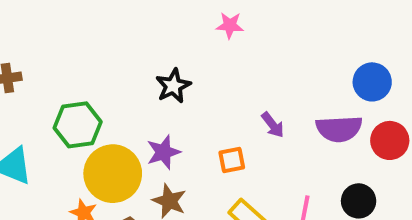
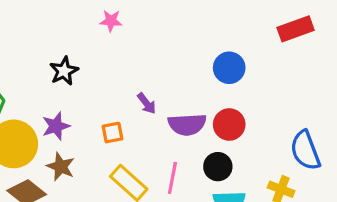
purple semicircle: (339, 129) -> (187, 124), moved
red circle: (390, 140) -> (229, 124), moved

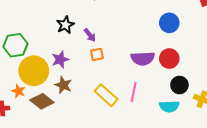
purple arrow: (147, 103) -> (90, 35), moved
orange square: (113, 133) -> (97, 54), moved
black circle: (218, 167) -> (179, 85), moved

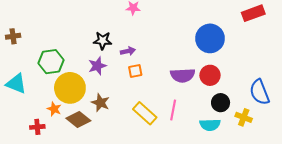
blue circle: (169, 23) -> (210, 38), size x1.4
black star: (65, 25) -> (103, 41), turned 30
purple arrow: (90, 35) -> (128, 51), turned -64
purple star: (60, 60) -> (97, 66), moved

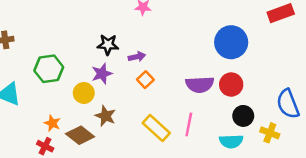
orange square: (135, 71) -> (145, 80), turned -32
yellow circle: (70, 88) -> (84, 93), moved, size x0.6
red cross: (37, 127) -> (45, 146), moved, turned 32

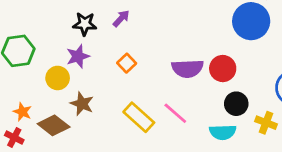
blue circle: (231, 42) -> (251, 21), moved
purple arrow: (137, 57) -> (121, 18), moved, turned -35
pink line: (189, 124) -> (175, 113), turned -60

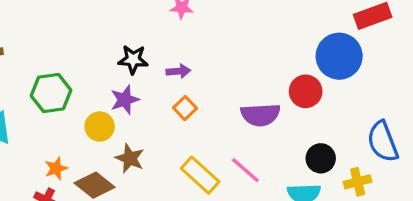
purple arrow: (121, 18) -> (178, 71), moved, turned 42
red circle: (223, 69) -> (306, 91), moved
orange star: (22, 112) -> (56, 168), turned 30
yellow cross: (266, 123) -> (358, 182), turned -35

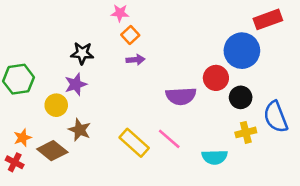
purple arrow: (178, 71) -> (135, 60), moved
orange square: (185, 108) -> (130, 35), moved
black circle: (321, 158) -> (241, 97), moved
yellow cross: (358, 182) -> (246, 132), moved

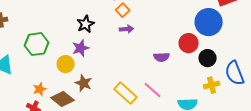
black star: (82, 53) -> (86, 24), turned -30
purple semicircle: (181, 96) -> (162, 57), size x0.7

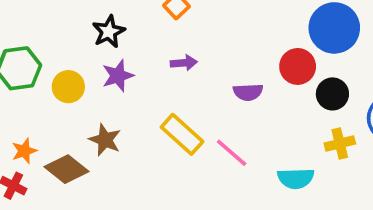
purple arrow: (127, 29) -> (184, 63), moved
purple star: (81, 48) -> (118, 76), moved
yellow circle: (66, 64) -> (68, 87), moved
yellow rectangle: (126, 93) -> (182, 134), moved

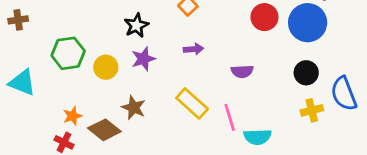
red circle: (298, 66) -> (264, 17), moved
pink line: (232, 153) -> (230, 117), turned 32
cyan semicircle: (296, 178) -> (257, 137), moved

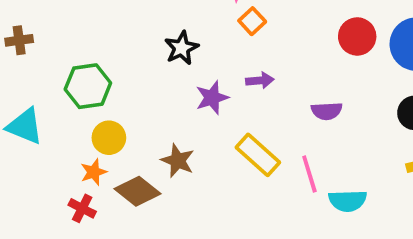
purple star: (143, 59) -> (212, 98), moved
yellow circle: (106, 67) -> (109, 138), moved

